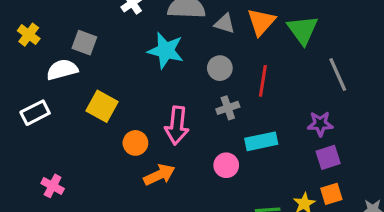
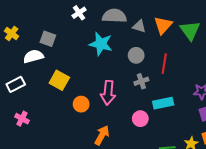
orange arrow: (159, 175) -> (102, 135), moved, turned -36
pink cross: (53, 186) -> (22, 119), moved

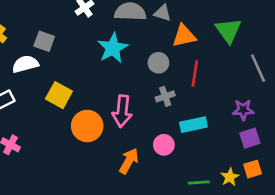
orange triangle: (163, 25) -> (184, 36), moved, turned 36
gray triangle: (139, 26) -> (163, 13), moved
cyan star: (101, 44) -> (113, 48), turned 30
orange circle: (81, 104) -> (87, 126), size x1.5
orange arrow: (102, 135) -> (129, 161), moved

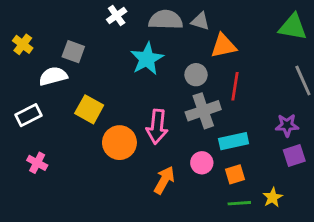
green triangle: (228, 30) -> (293, 27), moved, turned -44
gray cross: (165, 96) -> (203, 111), size x1.6
orange square: (253, 169) -> (235, 174), moved

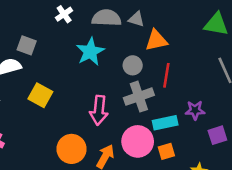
purple star: (287, 125) -> (195, 110), moved
orange circle: (119, 143) -> (72, 149), moved
pink circle: (202, 163) -> (138, 141), size x1.6

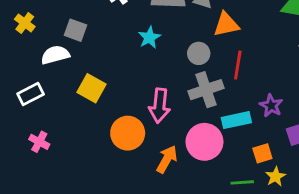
cyan star: (90, 52) -> (149, 37), size x0.7
purple star: (195, 110) -> (271, 106), turned 30
orange circle: (72, 149) -> (128, 133), moved
orange square: (166, 151) -> (262, 153), moved

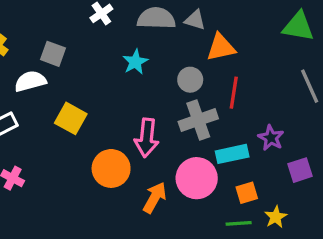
orange square: (262, 153) -> (247, 193), moved

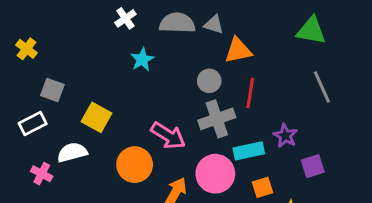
gray square: (53, 54) -> (52, 90), moved
cyan star: (135, 62) -> (142, 60), moved
white semicircle: (30, 81) -> (72, 152), moved
pink arrow: (147, 138) -> (168, 136), turned -64

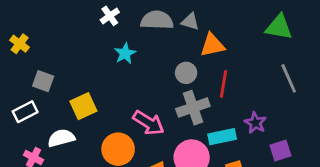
yellow square: (97, 117) -> (83, 106), turned 36

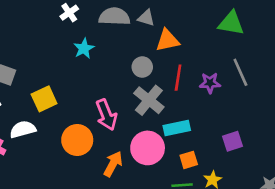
gray cross: (193, 108) -> (149, 100), turned -32
pink arrow: (149, 123) -> (106, 115), turned 36
purple star: (255, 123) -> (210, 83), moved, turned -30

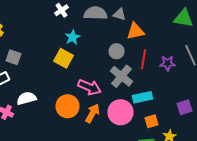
yellow square: (44, 99) -> (64, 58), moved, turned -36
pink arrow: (106, 115) -> (90, 87), turned -45
orange arrow: (113, 164) -> (92, 113), moved

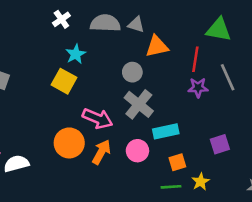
red line: (144, 59) -> (195, 59), moved
white semicircle: (26, 98) -> (16, 164), moved
pink circle: (120, 112) -> (137, 151), size x0.7

